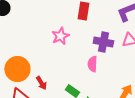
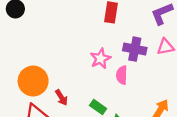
pink star: (60, 36) -> (100, 59), moved

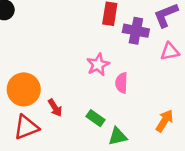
purple cross: (135, 49) -> (136, 31), moved

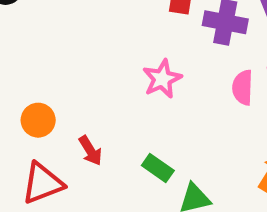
pink semicircle: (122, 83) -> (243, 88), moved
orange circle: (24, 89) -> (38, 120), size x0.6

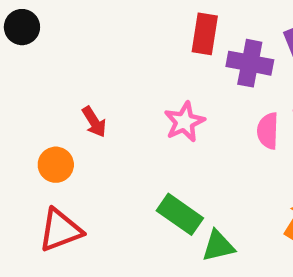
red arrow: (90, 151) -> (94, 122), moved
green rectangle: (158, 168) -> (180, 214), size x1.4

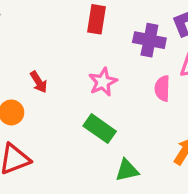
red rectangle: (205, 34) -> (96, 19), moved
green rectangle: (180, 214) -> (100, 129), moved

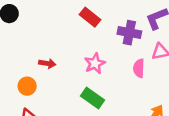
red rectangle: (96, 19) -> (90, 17), turned -60
red arrow: (39, 82) -> (47, 64), turned -49

